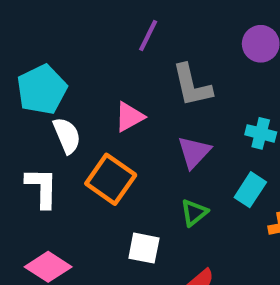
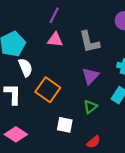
purple line: (148, 35) -> (54, 15), moved
pink triangle: (129, 117) -> (55, 40), moved, turned 35

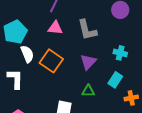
orange square: (48, 90) -> (51, 61), moved
green triangle: (90, 107) -> (88, 91), turned 40

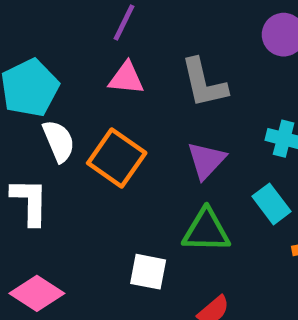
cyan rectangle: (115, 80) -> (272, 204), turned -70
green triangle: (88, 91) -> (206, 231), size x1.5

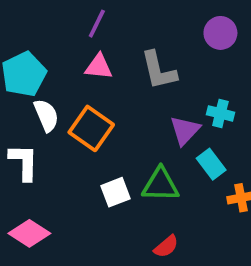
purple triangle: (206, 160) -> (185, 130), moved
white square: (148, 272) -> (116, 192), moved, turned -32

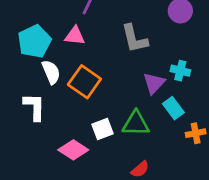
pink triangle: (99, 67) -> (75, 36), moved
pink diamond: (29, 233) -> (73, 150), moved

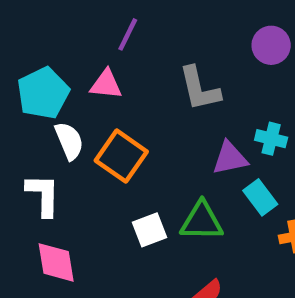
purple triangle: (154, 83) -> (230, 158), turned 35
pink diamond: (73, 150) -> (56, 262), moved, turned 48

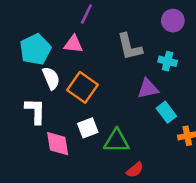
cyan cross: (271, 139) -> (168, 61), moved
green triangle: (202, 221) -> (117, 141), moved
white square: (149, 230) -> (88, 128), moved
pink diamond: (56, 262) -> (58, 144), moved

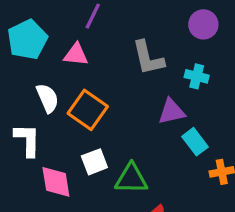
cyan pentagon: (35, 49) -> (27, 39), moved

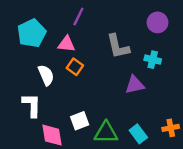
orange square: (88, 110) -> (75, 67), moved, size x0.6
cyan rectangle: (195, 142) -> (138, 134), moved

